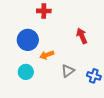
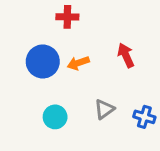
orange arrow: (47, 55) -> (78, 63), moved
cyan circle: (26, 72) -> (55, 117), moved

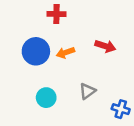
red arrow: (126, 55) -> (105, 46), turned 132
blue cross: (144, 117) -> (121, 109), moved

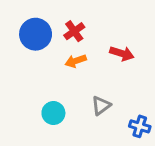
red cross: (56, 14) -> (74, 31), moved, turned -36
blue circle: (36, 51) -> (36, 34), moved

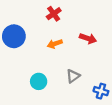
red cross: (74, 31) -> (54, 14), moved
blue circle: (36, 34) -> (14, 36), moved

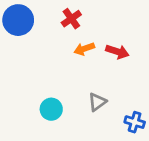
blue circle: (14, 36) -> (18, 20), moved
orange arrow: (55, 44) -> (84, 49), moved

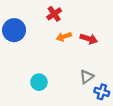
blue circle: (18, 20) -> (14, 30), moved
gray triangle: (97, 102) -> (87, 77), moved

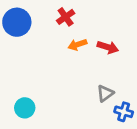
blue circle: (14, 30) -> (17, 22), moved
cyan circle: (39, 82) -> (25, 108), moved

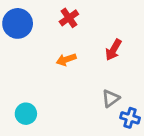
orange arrow: (77, 45) -> (66, 60), moved
red arrow: (108, 47) -> (113, 50), turned 102

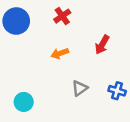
gray triangle: (111, 98) -> (80, 88), moved
blue cross: (130, 118) -> (117, 91), moved

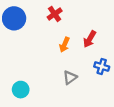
orange arrow: (60, 53) -> (64, 45), moved, turned -48
blue cross: (117, 91) -> (102, 67), moved

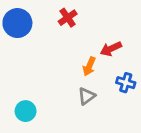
red arrow: (90, 39) -> (111, 49), turned 35
orange arrow: (64, 45) -> (89, 66), moved

